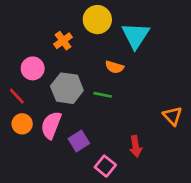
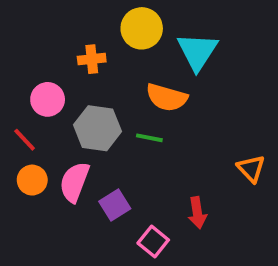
orange cross: (63, 41) -> (92, 59), turned 30
orange semicircle: (114, 67) -> (167, 97), size x1.5

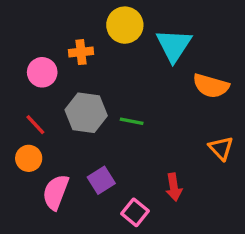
orange semicircle: (167, 97) -> (211, 86), moved
pink circle: (48, 99) -> (42, 72), moved
red line: (25, 140) -> (35, 125), moved
pink semicircle: (74, 182) -> (56, 192), moved

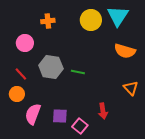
yellow circle: (125, 25) -> (91, 20), moved
cyan triangle: (174, 45) -> (118, 16), moved
orange cross: (81, 52) -> (48, 21), moved
purple square: (101, 180) -> (60, 116), moved, turned 35

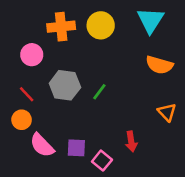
yellow circle: (91, 20) -> (101, 25), moved
orange cross: (48, 21) -> (61, 27), size x1.5
green line: (78, 72) -> (99, 92), turned -64
pink semicircle: (33, 114) -> (42, 145), turned -65

